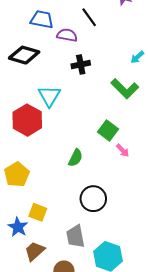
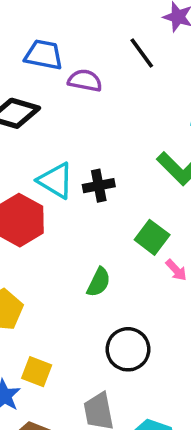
black line: (89, 17) -> (142, 53), moved
black cross: (81, 64) -> (99, 186), moved
cyan triangle: (49, 96) -> (56, 180), turned -30

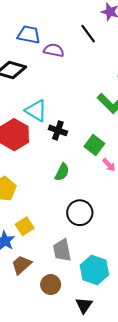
black cross: (99, 186) -> (58, 130), moved, turned 30
yellow square: (37, 372) -> (25, 226), turned 36

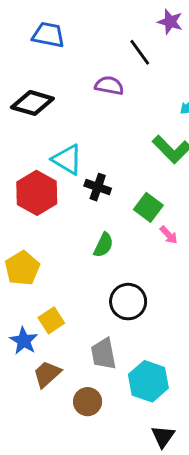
blue trapezoid: (29, 35) -> (48, 35), moved
purple semicircle: (54, 50) -> (109, 86), moved
black triangle: (84, 305) -> (163, 436), moved

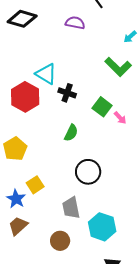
black diamond: (32, 103) -> (22, 19), moved
pink arrow: (169, 235) -> (120, 118), moved
brown trapezoid: (47, 374) -> (18, 226), moved

